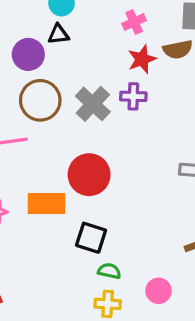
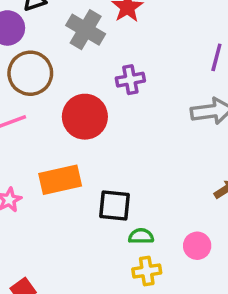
purple cross: (133, 96) -> (130, 80), moved
gray cross: (93, 104) -> (86, 30), moved
red circle: (89, 175) -> (85, 117), moved

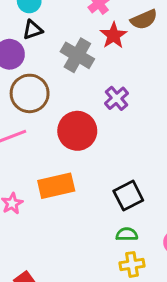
purple cross: (130, 80) -> (116, 98), turned -30
black square: (115, 205) -> (128, 196), moved, turned -32

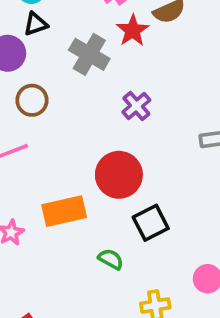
brown circle: (30, 93) -> (32, 100), size x0.7
red circle: (77, 131) -> (119, 175), moved
green semicircle: (127, 234) -> (111, 259), moved, turned 30

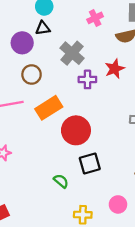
red star: (133, 31) -> (115, 69), moved
purple cross: (136, 106) -> (87, 79), moved, turned 30
orange rectangle: (64, 211) -> (49, 108), moved, turned -30

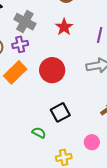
purple cross: (87, 79) -> (20, 44), moved
red circle: (76, 130) -> (52, 70), moved

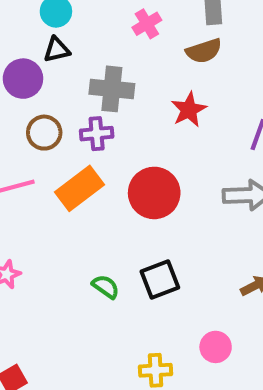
gray cross: (25, 22) -> (112, 89), turned -30
green semicircle: (39, 133) -> (106, 287), moved

